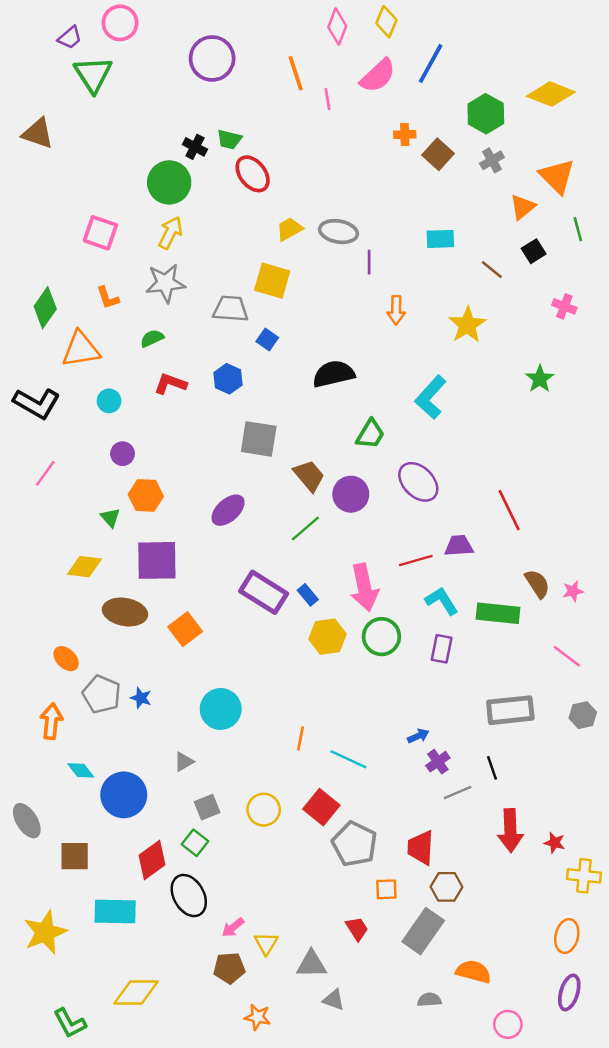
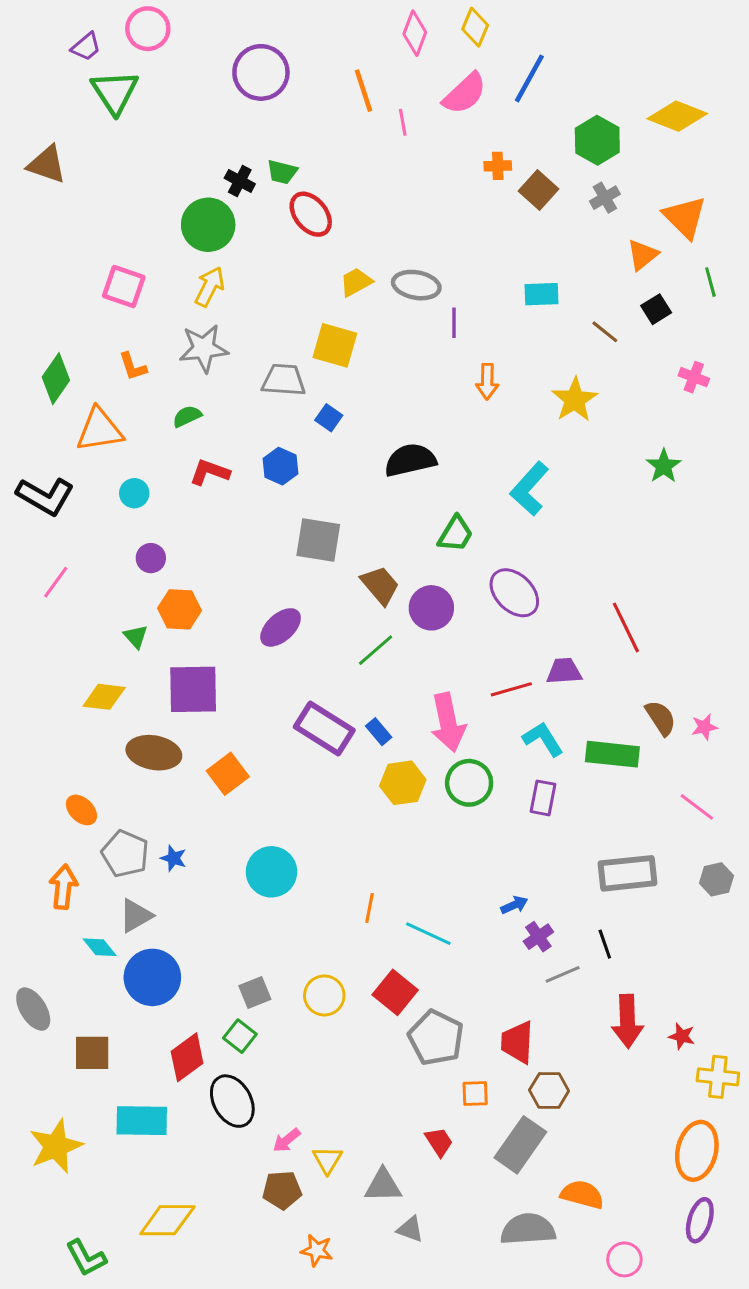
gray triangle: (184, 762) -> (136, 916), moved, size x1.4
orange ellipse: (567, 936) -> (697, 1151), size x1.4
gray semicircle: (429, 1000) -> (528, 1229), size x1.8

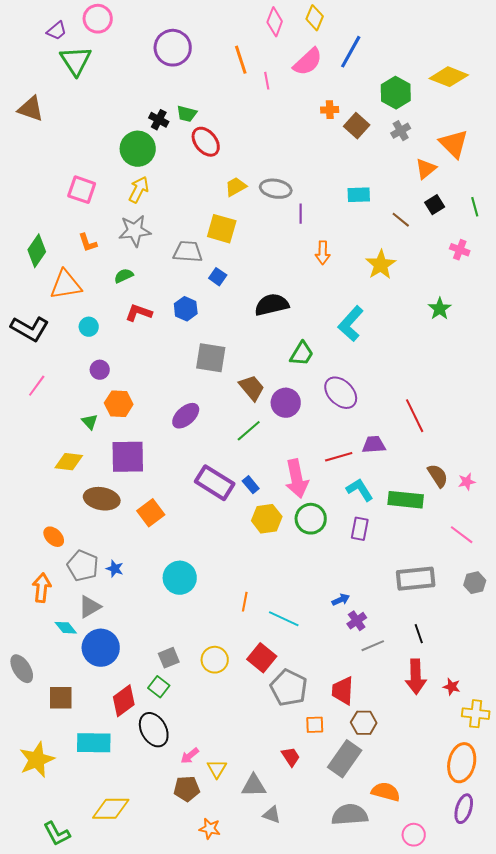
green line: (710, 282) -> (475, 207), moved
black line: (605, 944) -> (419, 634), moved

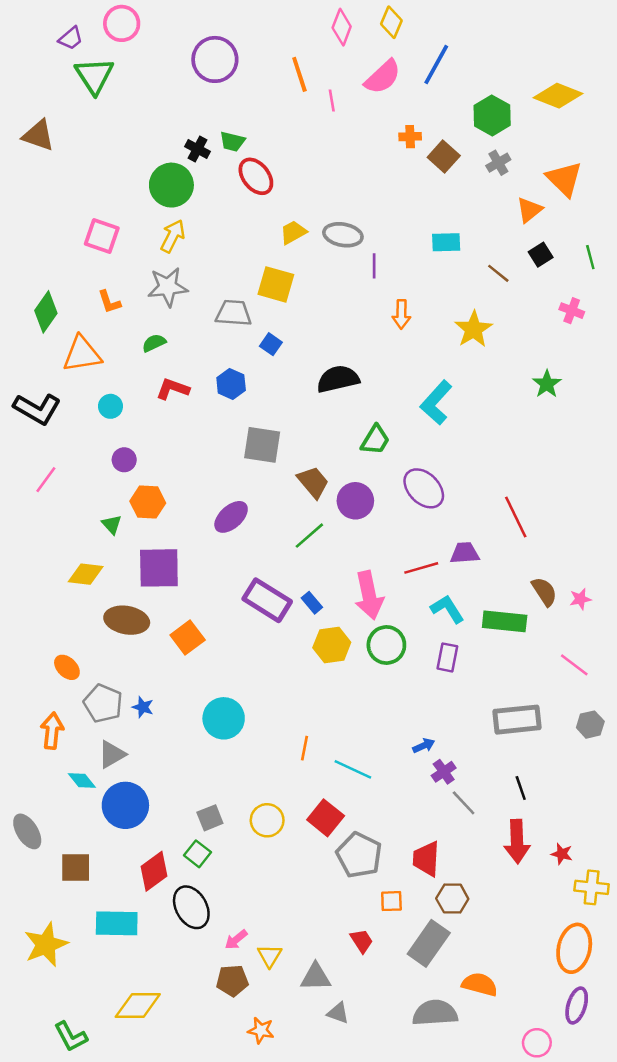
gray line: (373, 646) -> (464, 803), turned 70
pink circle: (414, 835) -> (537, 1043), moved

